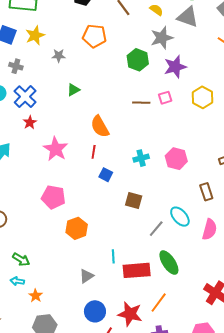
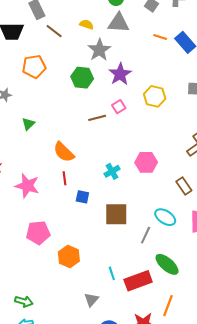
brown square: (134, 200) -> (116, 214), size x1.4

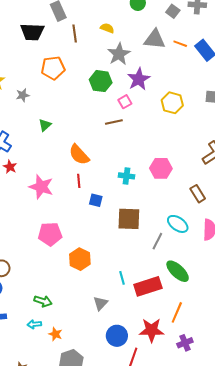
gray triangle: (119, 23) -> (155, 39), moved
brown line: (54, 31) -> (75, 34), turned 42
pink square: (119, 107) -> (125, 102), moved
cyan cross: (112, 171) -> (127, 176), turned 35
green arrow: (24, 301) -> (43, 301), moved

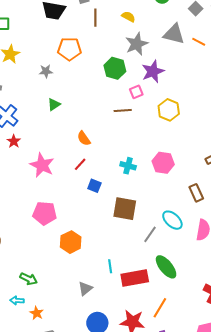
gray star: (23, 95) -> (46, 71), moved
yellow hexagon: (172, 103) -> (169, 110), moved
orange semicircle: (79, 155) -> (84, 138), size x0.7
red line: (79, 181) -> (80, 164), turned 40

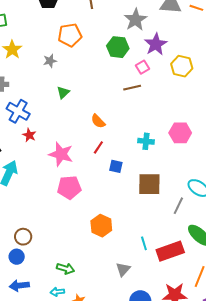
yellow hexagon: (169, 110) -> (182, 66), moved
pink pentagon: (45, 213) -> (69, 187), moved

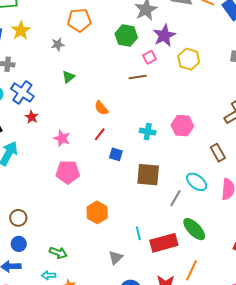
pink star: (61, 154) -> (62, 138), size x0.7
blue circle: (17, 257) -> (19, 244), moved

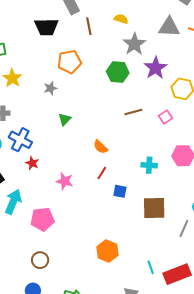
pink square: (150, 57) -> (166, 117), moved
pink pentagon: (68, 172) -> (42, 219), moved
brown circle: (18, 218) -> (40, 260), moved

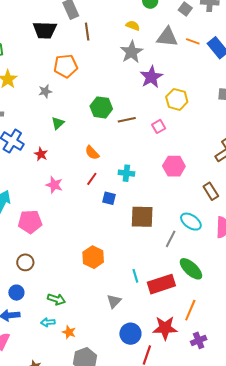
yellow semicircle: (121, 19) -> (133, 26), moved
green hexagon: (118, 72) -> (101, 107), moved
red star: (32, 163) -> (41, 154), moved
cyan cross: (149, 165) -> (126, 173), moved

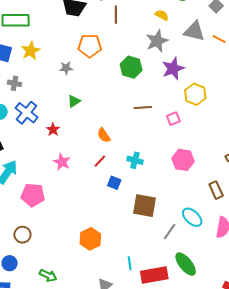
green hexagon: (101, 107) -> (131, 67), moved

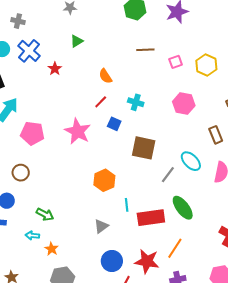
yellow hexagon: (195, 94) -> (206, 65), moved
pink star: (62, 162) -> (78, 131), moved, size x1.5
orange hexagon: (90, 239) -> (104, 180), moved

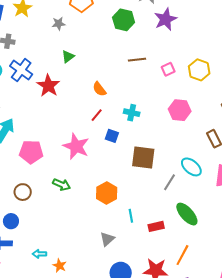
red star: (55, 69) -> (48, 86), size x1.6
green arrow: (45, 214) -> (62, 185), moved
red rectangle: (151, 218) -> (156, 226), size x0.6

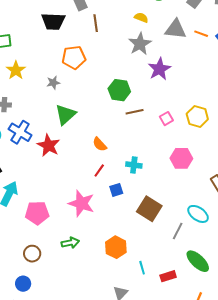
green hexagon: (124, 20) -> (119, 90), moved
green triangle: (68, 56) -> (66, 115), size x1.6
blue square: (112, 136) -> (116, 190), turned -32
brown square: (143, 158) -> (149, 209), turned 30
green arrow: (62, 185) -> (70, 243), turned -30

